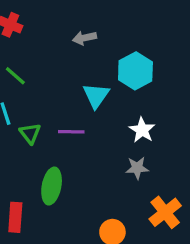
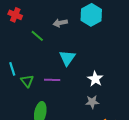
cyan hexagon: (135, 71) -> (91, 15), moved
green line: (15, 76) -> (37, 36), moved

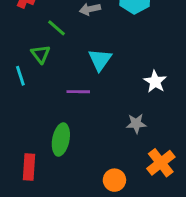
white star: (95, 79) -> (155, 82), moved
green triangle: (27, 81) -> (41, 54), moved

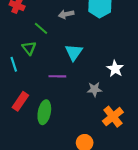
gray star: (136, 124) -> (94, 89), moved
orange cross: (161, 163) -> (113, 117), moved
red rectangle: (29, 167) -> (20, 101), moved, turned 30

